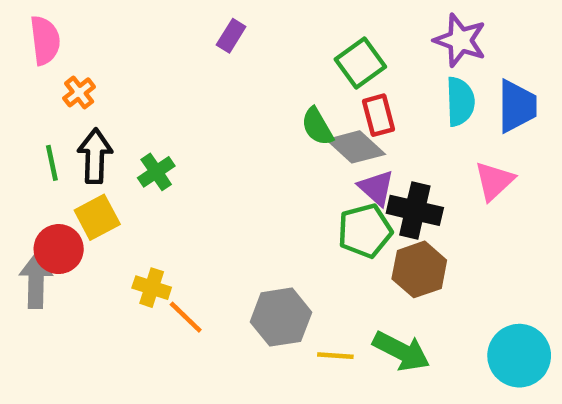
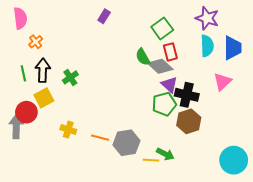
orange line: (186, 317) -> (100, 138), moved, turned -30
green arrow: (401, 351) -> (165, 154), moved, size x0.7

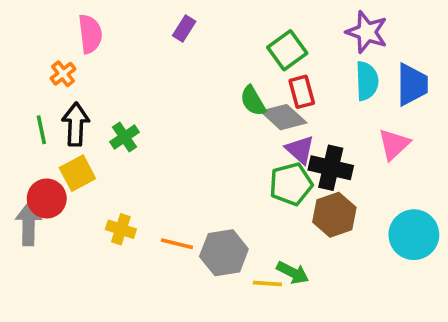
pink semicircle: (20, 18) -> (90, 34), moved
cyan circle: (234, 160) -> (414, 235), moved

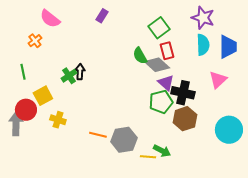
pink semicircle: (90, 34) -> (50, 19), turned 135
black arrow: (76, 124) -> (80, 72), moved, size x0.7
yellow cross: (121, 229) -> (58, 120), moved

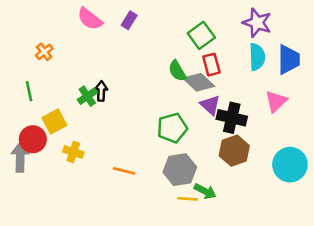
pink semicircle: (50, 19) -> (90, 19), moved
green pentagon: (161, 102) -> (172, 128), moved
gray hexagon: (124, 140) -> (180, 170), moved

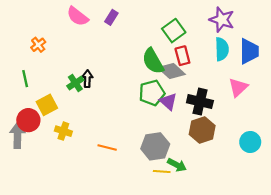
green semicircle: (177, 71) -> (153, 61), size x1.4
purple triangle: (210, 105) -> (168, 102), moved
green pentagon: (172, 128) -> (152, 93), moved
cyan circle: (290, 165) -> (250, 142), size x0.7

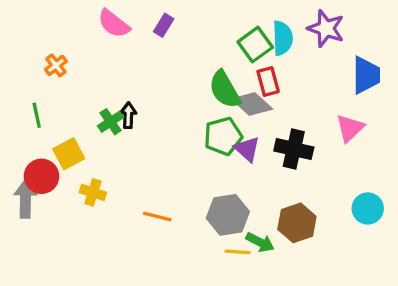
cyan semicircle: (222, 49) -> (283, 38), moved
brown hexagon: (202, 130) -> (297, 223), moved

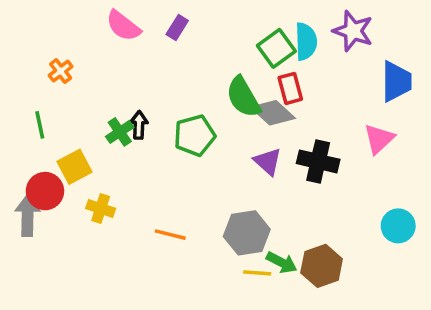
green pentagon: (223, 136) -> (195, 135), moved
brown hexagon: (297, 223) -> (322, 266), moved

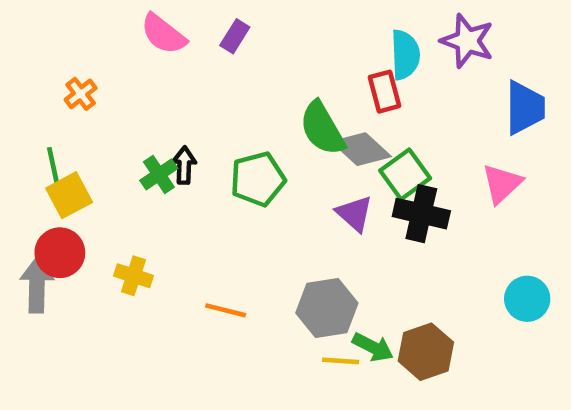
green square: (276, 48) -> (405, 174), moved
red rectangle: (290, 88) -> (384, 92), moved
yellow square: (75, 167) -> (69, 195), moved

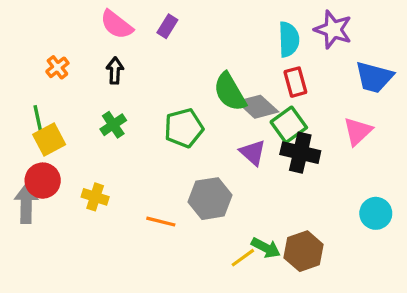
red rectangle: (384, 92) -> (295, 82), moved
blue trapezoid: (525, 108) -> (374, 77), turned 105
black arrow: (184, 165) -> (115, 71), moved
gray hexagon: (327, 308) -> (210, 199), moved
yellow line: (341, 361) -> (243, 258), turned -40

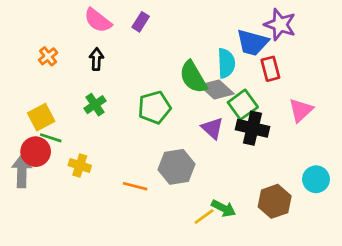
cyan semicircle: (289, 39) -> (226, 63), moved
blue trapezoid: (374, 77) -> (252, 43), moved
red rectangle: (295, 82) -> (270, 69), moved
green line: (38, 118) -> (51, 138), moved, turned -60
brown hexagon: (304, 251) -> (275, 201), moved

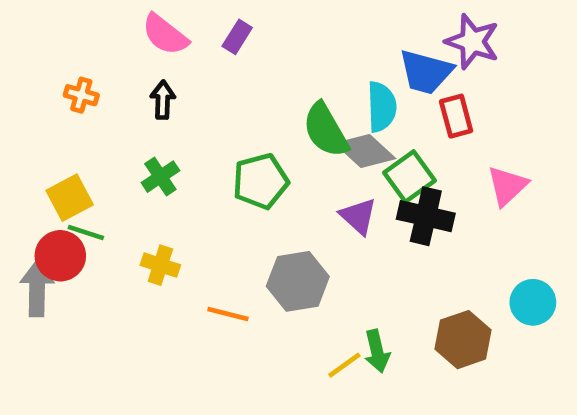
orange cross: (48, 56) -> (81, 95), turned -36
yellow cross: (80, 165) -> (160, 265), moved
green arrow: (223, 208) -> (377, 351), turned 50

